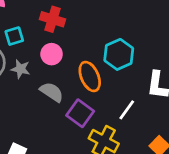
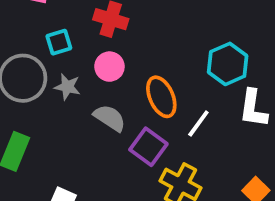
cyan hexagon: (119, 54) -> (228, 64), moved
white line: (127, 110) -> (198, 124), moved

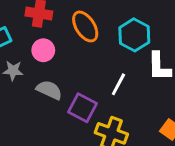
orange ellipse: (161, 97) -> (85, 26), moved

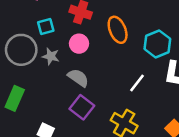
purple square: (82, 108) -> (82, 107), moved

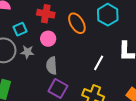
cyan hexagon: (157, 44) -> (108, 15), moved
gray semicircle: (78, 78) -> (52, 66), turned -120

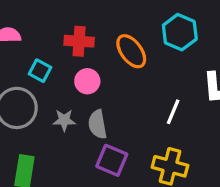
cyan square: (20, 29) -> (40, 71), turned -32
gray star: (27, 52) -> (64, 120), moved

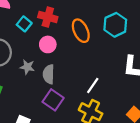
cyan square: (40, 71) -> (24, 24), moved
white line: (173, 112) -> (93, 86), moved

